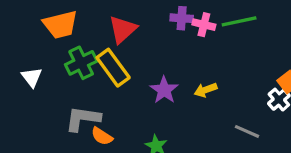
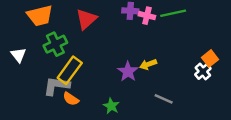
yellow rectangle: (113, 68) -> (70, 70), moved, turned 72
purple star: (164, 90) -> (128, 72), moved
gray line: (247, 131) -> (164, 99), moved

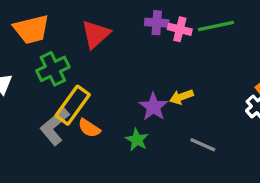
gray L-shape: (57, 86) -> (55, 127), turned -48
orange semicircle: (71, 99) -> (89, 128), moved
green star: (111, 106) -> (137, 140), moved

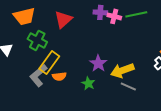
green cross: (53, 69) -> (37, 40), turned -36
yellow arrow: (181, 97) -> (122, 70), moved, size x1.6
orange semicircle: (89, 128) -> (59, 76), turned -40

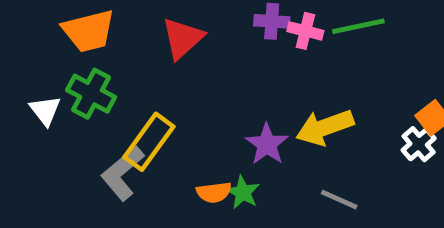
green cross: (37, 40) -> (91, 94), moved
yellow arrow: (122, 70) -> (325, 127), moved
orange semicircle: (59, 76) -> (214, 192), moved

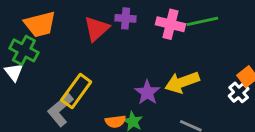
purple cross: (272, 21) -> (126, 18), moved
pink cross: (305, 31) -> (170, 24), size x1.4
green cross: (91, 94) -> (24, 50), moved

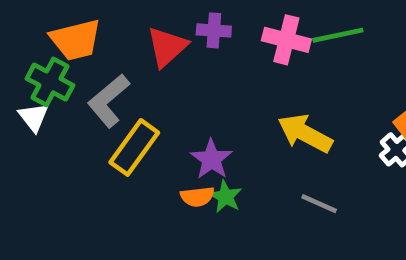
yellow arrow: (182, 82) -> (305, 133), turned 48
purple star: (147, 92) -> (211, 159), moved
gray L-shape: (60, 110) -> (108, 101), moved

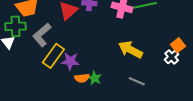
green cross: (50, 82) -> (15, 26), turned -30
purple star: (211, 159) -> (70, 61), moved, turned -30

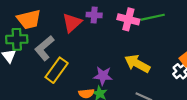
purple star: (70, 61) -> (103, 76), moved

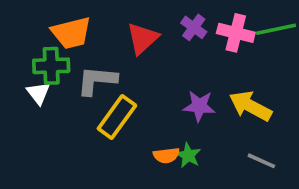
purple cross: (94, 15) -> (194, 27), moved, turned 32
gray L-shape: (44, 48) -> (97, 80), turned 45
purple star: (103, 76) -> (199, 106), moved

